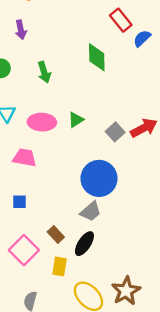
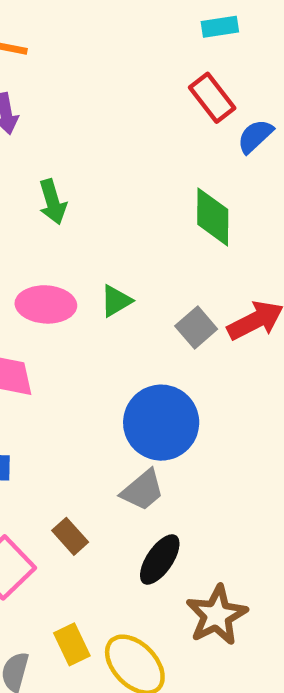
green diamond: (97, 57) -> (213, 217), moved
black ellipse: (84, 244) -> (160, 559), moved
yellow rectangle: (60, 266) -> (72, 644), moved, turned -36
brown star: (126, 291) -> (217, 615), moved

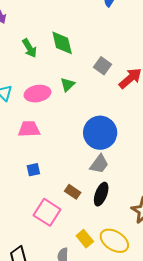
green diamond: (213, 217) -> (62, 43), moved
gray square: (196, 328) -> (102, 66), moved
black ellipse: (160, 559) -> (101, 194), moved

